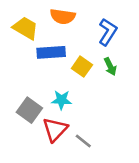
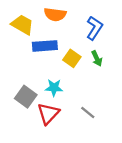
gray line: (83, 141) -> (88, 112), moved

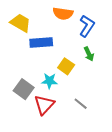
orange semicircle: (55, 14) -> (63, 13), moved
yellow square: (72, 58) -> (66, 66), moved

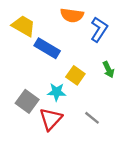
blue rectangle: (41, 43) -> (47, 48), turned 35
green arrow: (89, 54) -> (108, 70), moved

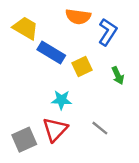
yellow square: (75, 75) -> (82, 67), moved, turned 30
gray square: (27, 101) -> (24, 140), moved, turned 30

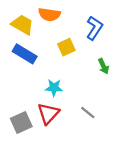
orange semicircle: (78, 17) -> (49, 14), moved
blue rectangle: (51, 52) -> (25, 54), moved
yellow square: (82, 67) -> (66, 47), moved

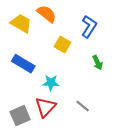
orange semicircle: (49, 14) -> (47, 14), turned -150
yellow square: (66, 47) -> (62, 45), turned -35
blue rectangle: (25, 54) -> (23, 64), moved

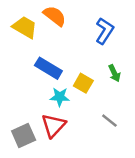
yellow square: (62, 45) -> (83, 83), moved
blue rectangle: (23, 64) -> (48, 68), moved
gray line: (83, 106) -> (109, 121), moved

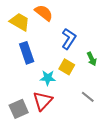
blue L-shape: (105, 31) -> (69, 39), moved
blue rectangle: (48, 68) -> (27, 53), moved, turned 40

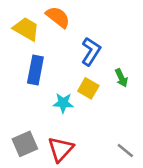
blue rectangle: (27, 53) -> (35, 70), turned 30
gray line: (88, 97) -> (125, 151), moved
red triangle: (43, 101) -> (61, 149), moved

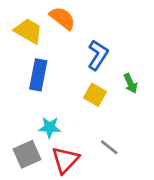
cyan star: (63, 103) -> (50, 127), moved
gray line: (125, 151) -> (109, 147), moved

